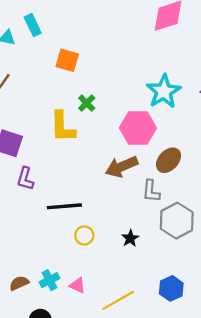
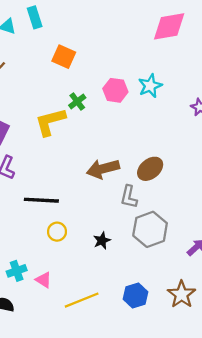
cyan star: (164, 91) -> (150, 86), moved, size x0.7
yellow L-shape: (63, 127) -> (50, 122), turned 68
pink hexagon: (138, 128) -> (115, 90), moved, size x0.7

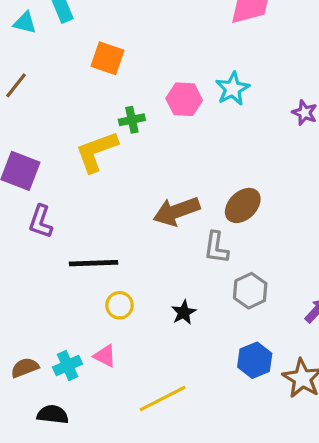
green cross: (77, 101) -> (132, 120), turned 30
gray hexagon: (150, 229) -> (250, 291), size x0.7
pink triangle: (44, 280) -> (105, 356), moved
blue hexagon: (136, 296) -> (255, 360), moved

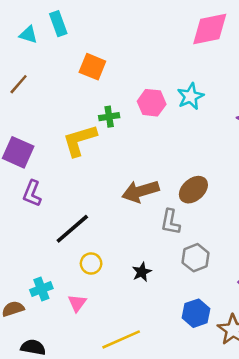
black line: (94, 263) -> (72, 229), turned -42
pink triangle: (105, 356) -> (77, 303), turned 36
cyan cross: (68, 365) -> (41, 289), moved

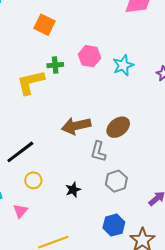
cyan star: (190, 96) -> (123, 65), moved

